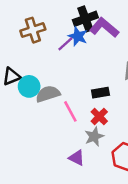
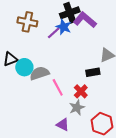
brown cross: (33, 30) -> (27, 22), turned 30
black rectangle: (100, 93) -> (93, 72), moved

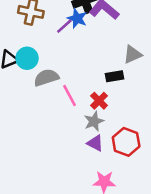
cyan circle: (24, 67) -> (27, 58), moved
purple triangle: (63, 125) -> (95, 143), moved

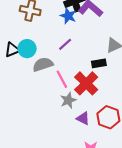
purple line: (64, 26) -> (65, 44), moved
red cross: (99, 101) -> (86, 83), size x1.6
gray star: (94, 121) -> (68, 100), moved

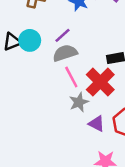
purple line: (65, 44) -> (62, 35), moved
gray semicircle: (43, 64) -> (65, 53), moved

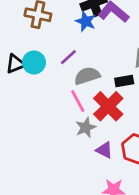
gray semicircle: (65, 53) -> (87, 76), moved

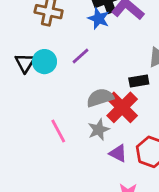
black triangle: (15, 64) -> (25, 63), turned -36
gray semicircle: (87, 76) -> (100, 98), moved
pink line: (78, 101) -> (58, 131), moved

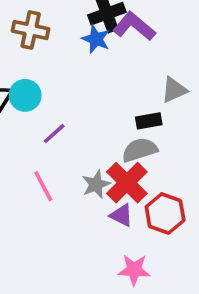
purple line: (81, 56) -> (54, 134), moved
gray semicircle: (100, 98) -> (140, 150), moved
red cross: (122, 107) -> (127, 183), moved

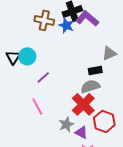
brown cross: (31, 30) -> (44, 20), moved
gray star: (96, 184) -> (66, 124), moved
purple triangle: (121, 215) -> (81, 132), moved

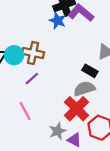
brown cross: (44, 20) -> (33, 53), moved
black rectangle: (95, 70) -> (90, 71), turned 40

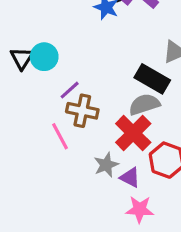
brown cross: (33, 53) -> (82, 111), moved
black rectangle: (90, 71) -> (152, 79), size x1.5

